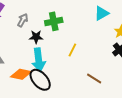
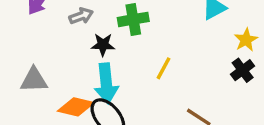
gray arrow: (23, 20) -> (81, 16), turned 40

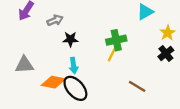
green cross: (133, 19) -> (116, 40), moved
cyan arrow: (106, 83) -> (74, 66), size x0.6

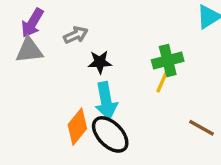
gray triangle: (24, 65) -> (29, 50), moved
cyan arrow: (74, 66) -> (106, 101), size x1.5
orange diamond: (53, 82) -> (77, 127), turned -60

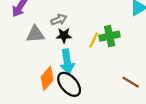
gray arrow: (76, 35) -> (59, 20), moved
gray triangle: (29, 50) -> (35, 34), moved
yellow line: (162, 81) -> (94, 40), moved

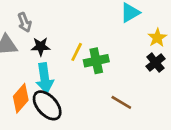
gray arrow: (59, 20) -> (25, 22), moved, turned 91
green cross: (110, 36) -> (96, 61), moved

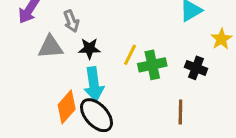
black cross: (155, 63) -> (196, 68), moved, turned -30
brown line: (121, 102) -> (180, 112), turned 60

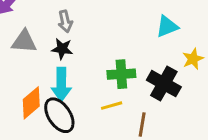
gray arrow: (71, 21) -> (65, 21), moved
yellow line: (130, 55) -> (112, 106), moved, turned 40
black cross: (196, 68) -> (164, 84), size x1.5

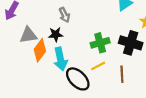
gray arrow: (65, 21) -> (64, 15), moved
orange diamond: (31, 103) -> (40, 50), moved
black ellipse: (59, 115) -> (78, 79), moved

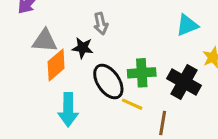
cyan arrow: (60, 59) -> (68, 110), moved
yellow line: (98, 66) -> (132, 104), turned 40
black ellipse: (78, 79) -> (108, 82), moved

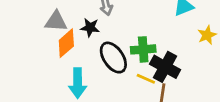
black cross: (184, 82) -> (165, 67), moved
yellow line: (132, 104) -> (146, 79), moved

